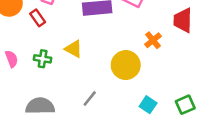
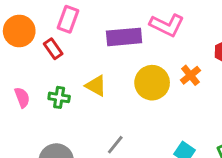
yellow circle: (126, 65) -> (152, 83), moved

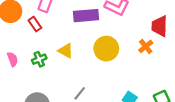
orange cross: (190, 75) -> (146, 46), moved
green cross: (59, 97) -> (39, 59), turned -32

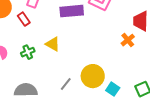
yellow circle: (106, 49) -> (93, 76), moved

